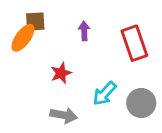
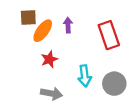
orange ellipse: (23, 38) -> (43, 31), moved
cyan arrow: (105, 93) -> (85, 76), turned -50

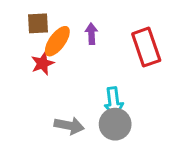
red star: (49, 59) -> (43, 63), moved
gray circle: (114, 84) -> (115, 124), moved

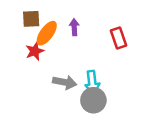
red rectangle: (146, 47) -> (119, 38), size x0.7
gray arrow: (69, 126) -> (65, 82), moved

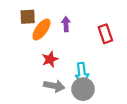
red star: (35, 51) -> (50, 59), moved
gray arrow: (65, 82) -> (54, 86), moved

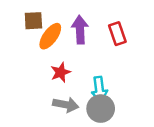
purple arrow: (66, 24) -> (80, 30), size x1.5
red rectangle: (105, 34) -> (117, 34), moved

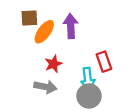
red rectangle: (117, 34) -> (104, 62), moved
gray arrow: (66, 105) -> (45, 87), moved

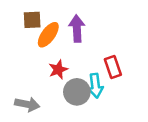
gray arrow: (45, 87) -> (27, 104), moved
gray circle: (89, 96) -> (77, 92), moved

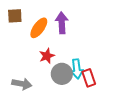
brown square: (32, 20) -> (15, 16), moved
red rectangle: (113, 67) -> (89, 78), moved

